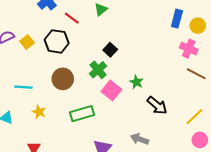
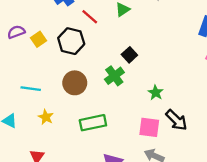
pink square: (111, 91) -> (149, 127), moved, turned -36

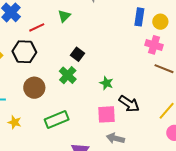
red line: (90, 17) -> (37, 27), turned -56

